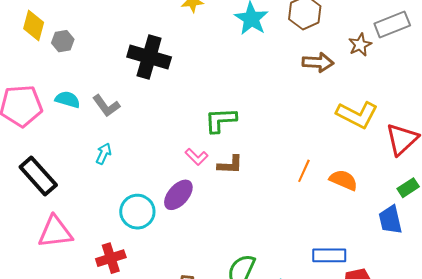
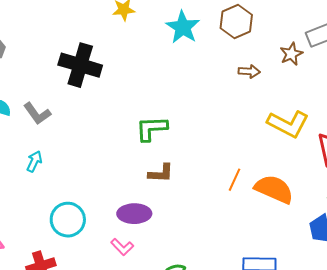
brown arrow: (318, 62) -> (249, 71), size x0.7
pink L-shape: (197, 157) -> (122, 247), moved
orange semicircle: (343, 180) -> (274, 189), size x1.4
purple ellipse: (178, 195) -> (134, 214), moved, turned 48

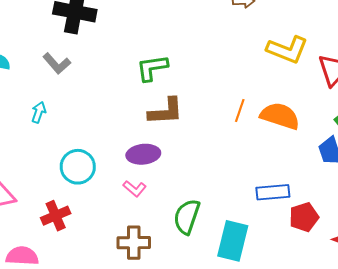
gray L-shape: (37, 114) -> (57, 63), moved
brown L-shape: (161, 173) -> (166, 111), size x1.4

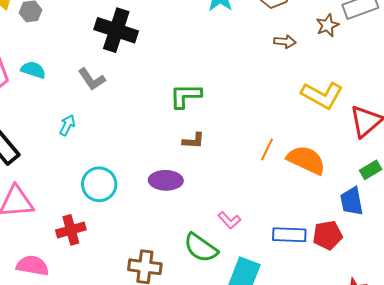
brown L-shape: (166, 111) -> (193, 141), size x0.6
pink L-shape: (135, 189) -> (229, 220), moved
green semicircle: (187, 217) -> (201, 248), turned -81
red pentagon: (304, 217) -> (327, 235), moved

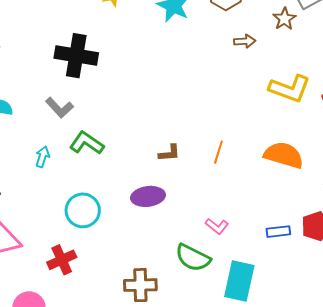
green L-shape: (186, 96) -> (87, 143), moved, turned 44
orange line: (267, 149) -> (218, 152), moved
blue rectangle: (289, 235) -> (278, 232), size x0.7

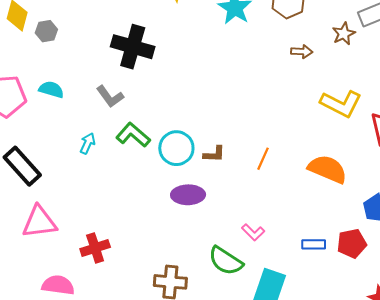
cyan circle: (83, 210) -> (176, 148), moved

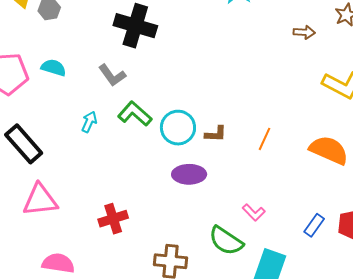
blue rectangle: (314, 244) -> (314, 225), turned -55
red cross: (95, 248) -> (113, 219), moved

